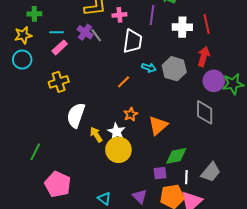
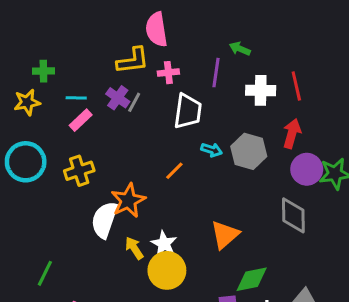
gray line: (96, 35) -> (134, 102), turned 64
cyan circle: (22, 60) -> (26, 162), moved, size x1.4
orange star: (131, 114) -> (128, 200), moved, size x1.6

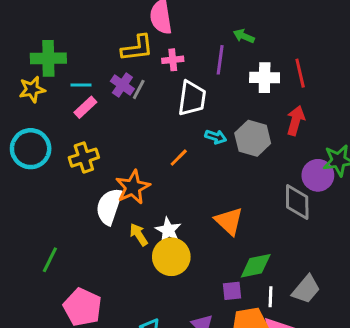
green cross: (43, 71) -> (48, 58), size x1.6
purple circle: (307, 169) -> (318, 175), moved
orange triangle: (225, 235) -> (229, 221), turned -36

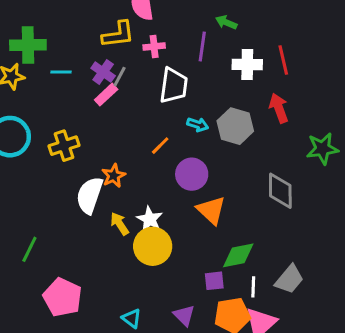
pink rectangle: (85, 107) -> (106, 95), moved
red arrow: (296, 121) -> (279, 108), turned -36
purple circle: (318, 175) -> (192, 174), moved
orange star: (133, 187) -> (114, 176), size x0.7

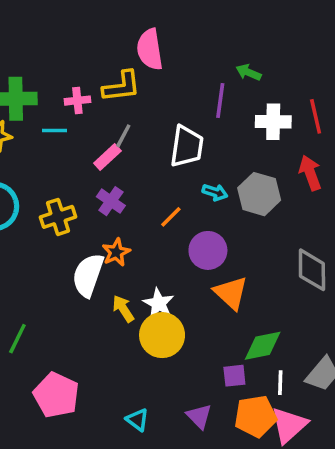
pink cross: (154, 46) -> (77, 101), moved
purple cross: (103, 72) -> (111, 201), moved

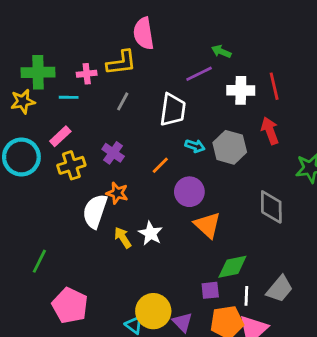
purple line: (220, 101) -> (199, 74), turned 56
pink rectangle: (107, 157) -> (60, 136), moved
orange star: (116, 252) -> (117, 193), turned -30
yellow circle: (162, 335) -> (153, 311), moved

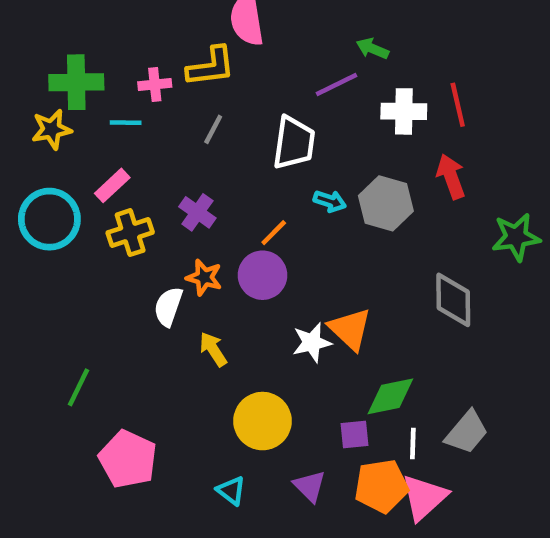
purple circle: (189, 192) -> (263, 275), moved
white semicircle: (95, 211) -> (168, 307), size x0.7
white star: (151, 233) -> (312, 343), moved, turned 30
yellow circle: (153, 311) -> (263, 421), moved

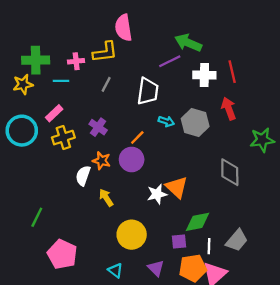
green arrow: (372, 49) -> (188, 43), size x1.6

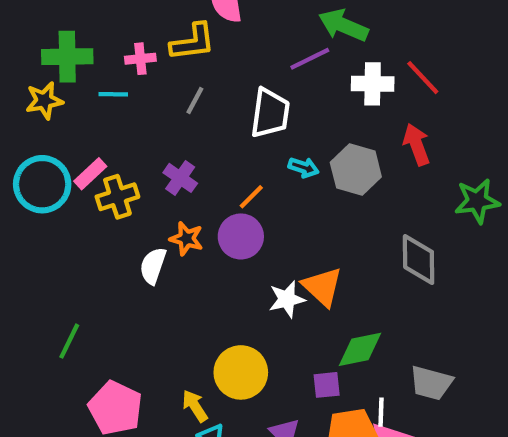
red line: (232, 72) -> (423, 78), turned -30
pink rectangle: (54, 113) -> (90, 174), moved
yellow arrow: (106, 198) -> (195, 406), moved
gray trapezoid: (237, 240) -> (431, 383), turned 65
white line: (209, 246) -> (381, 412), moved

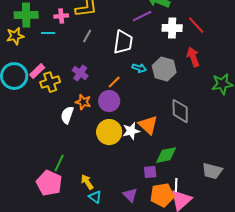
gray diamond: (419, 259) -> (180, 111), moved
green line: (69, 341) -> (59, 163), moved
yellow circle: (241, 372) -> (109, 132), moved
gray trapezoid: (431, 383) -> (212, 171), moved

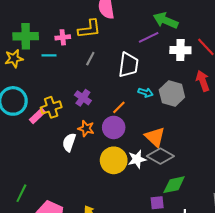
pink rectangle: (37, 71) -> (37, 116), moved
gray diamond: (180, 111) -> (160, 156), moved, turned -60
orange triangle: (148, 125) -> (155, 137), moved
green line: (59, 163) -> (21, 193), moved

